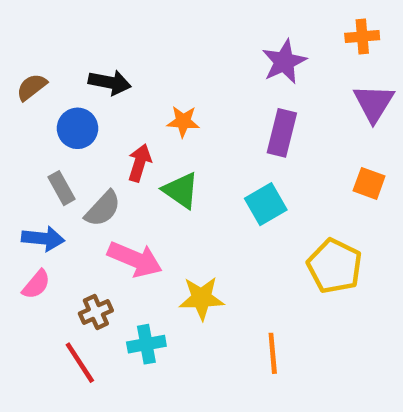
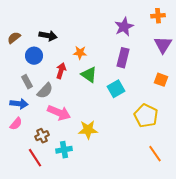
green triangle: (181, 190) -> (89, 75), moved
orange line: (273, 353) -> (155, 154), moved, turned -30

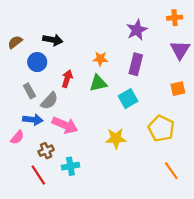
orange star: (80, 53) -> (100, 59), moved
green triangle: (89, 75) -> (98, 83), turned -48
orange square: (161, 80) -> (178, 89), turned -32
blue arrow: (19, 104) -> (33, 120), moved
yellow star: (88, 130) -> (116, 138), moved

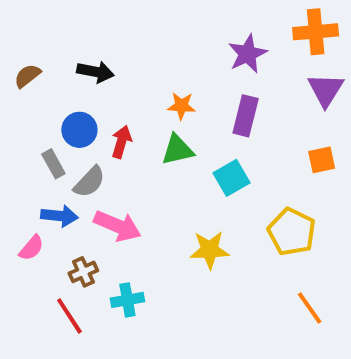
orange cross: (175, 18) -> (316, 32), size x1.5
blue circle: (37, 62) -> (79, 130), moved

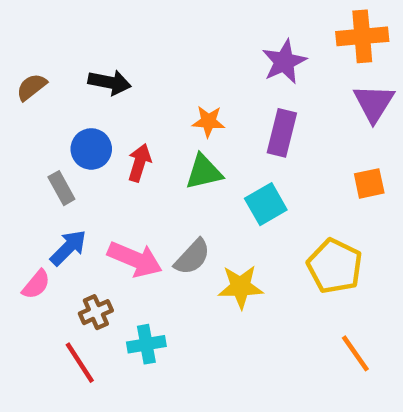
gray semicircle: (89, 182) -> (192, 257), moved
blue arrow: (59, 216) -> (68, 248), turned -51

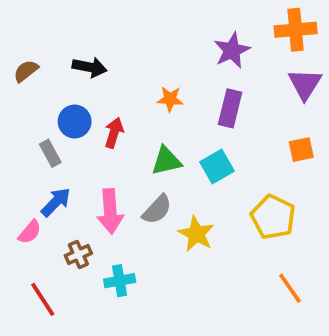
green triangle: (204, 172) -> (166, 161), moved
pink arrow: (135, 259) -> (110, 211), turned 63
yellow star: (241, 287) -> (196, 234), turned 30
red line: (80, 363) -> (43, 299), moved

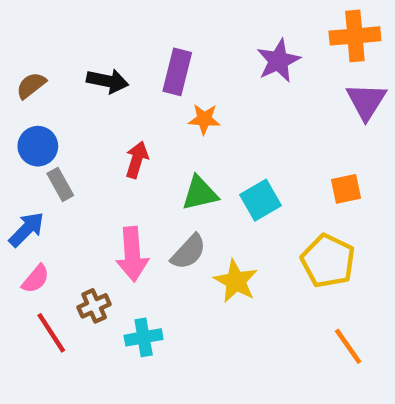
purple rectangle: (230, 108) -> (177, 72), moved
blue circle: (75, 121) -> (38, 146), moved
orange square: (301, 150) -> (346, 189), moved
blue arrow: (56, 202) -> (27, 229), moved
red line: (43, 299) -> (51, 333), moved

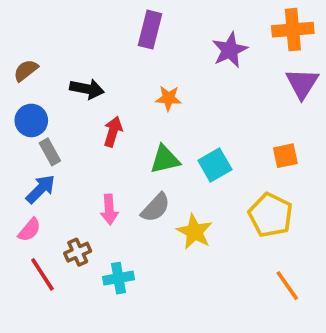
purple rectangle: (177, 72) -> (150, 30), moved
black arrow: (108, 81) -> (87, 89), moved
blue arrow: (27, 229) -> (41, 189), moved
pink arrow: (132, 254) -> (109, 209), size x0.7

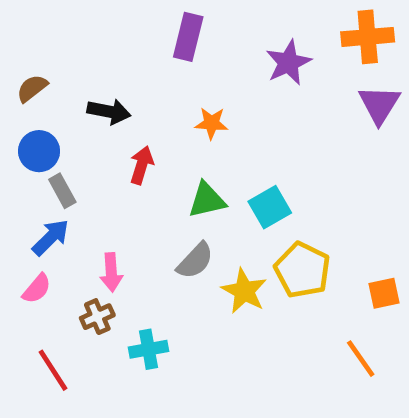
orange square: (285, 156) -> (384, 293), moved
pink arrow: (109, 209) -> (111, 272), moved
yellow pentagon: (271, 215) -> (302, 270), moved
red line: (42, 274) -> (53, 370), moved

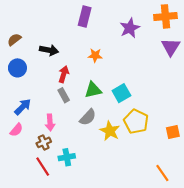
gray rectangle: (62, 191) -> (64, 95), moved
orange line: (361, 359) -> (162, 173), moved
red line: (53, 370) -> (43, 167), moved

